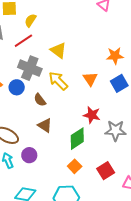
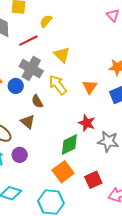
yellow semicircle: (30, 20) -> (46, 21), moved
brown triangle: (45, 125) -> (28, 122), moved
orange square: (75, 166) -> (63, 172), size x1.5

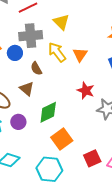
gray cross: (31, 69) -> (31, 36), turned -35
orange triangle: (90, 87) -> (80, 55), moved
green diamond: (69, 145) -> (48, 112), moved
red square: (93, 180) -> (92, 158), moved

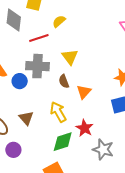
yellow arrow: (57, 52) -> (58, 112), moved
brown semicircle: (36, 69) -> (64, 81), moved
green diamond: (48, 112) -> (63, 142), moved

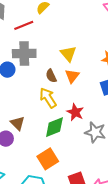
yellow triangle: (70, 57) -> (68, 54), moved
brown semicircle: (64, 81) -> (51, 76), moved
brown triangle: (26, 118) -> (18, 123), moved

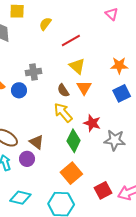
red line: (24, 25) -> (71, 41), moved
gray cross: (24, 53) -> (33, 72), size x0.7
green diamond: (54, 127) -> (74, 141), turned -35

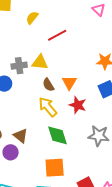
yellow triangle: (77, 66) -> (40, 62), moved, turned -36
red star: (92, 123) -> (78, 105), moved
green diamond: (74, 141) -> (58, 135), turned -45
orange square: (71, 173) -> (55, 168), turned 35

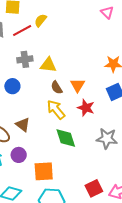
red line: (57, 35) -> (22, 30), moved
gray cross: (19, 66) -> (25, 59), moved
brown triangle: (20, 136) -> (23, 125), moved
orange square: (55, 168) -> (44, 171), moved

